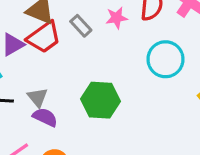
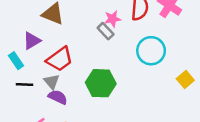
gray rectangle: (81, 26) -> (106, 31), moved
red trapezoid: (44, 37) -> (60, 59), moved

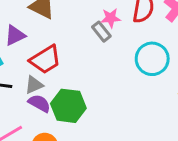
gray triangle: (52, 82) -> (34, 85), turned 42
green hexagon: (101, 83) -> (68, 106), moved

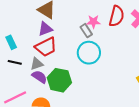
purple triangle: (15, 35) -> (45, 29), moved
cyan circle: (152, 59) -> (89, 53), moved

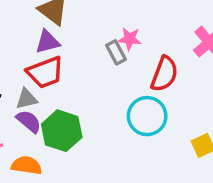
red semicircle: (117, 16) -> (164, 74), moved
cyan circle: (89, 53) -> (147, 116), moved

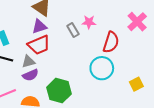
gray rectangle: (116, 52) -> (73, 30), moved
purple semicircle: (29, 121) -> (30, 75), turned 119
green hexagon: (62, 131) -> (59, 91), moved

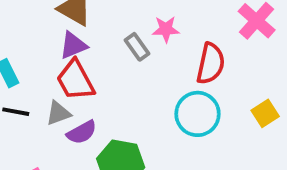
red trapezoid: (39, 45) -> (75, 80), turned 90
purple semicircle: (30, 75) -> (82, 132), moved
yellow square: (136, 84) -> (265, 113), moved

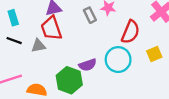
yellow square: (265, 113) -> (154, 54), moved
purple semicircle: (82, 132) -> (88, 65), moved

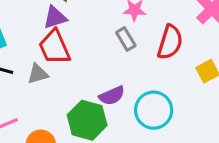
gray rectangle: (90, 15) -> (126, 39), moved
cyan circle: (118, 60) -> (154, 110), moved

